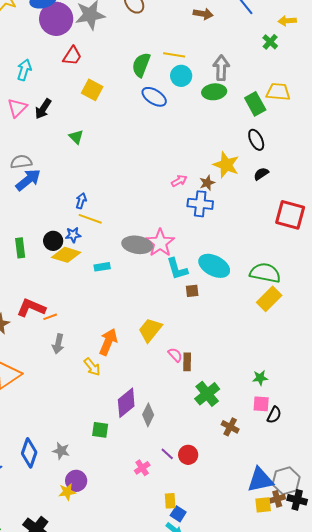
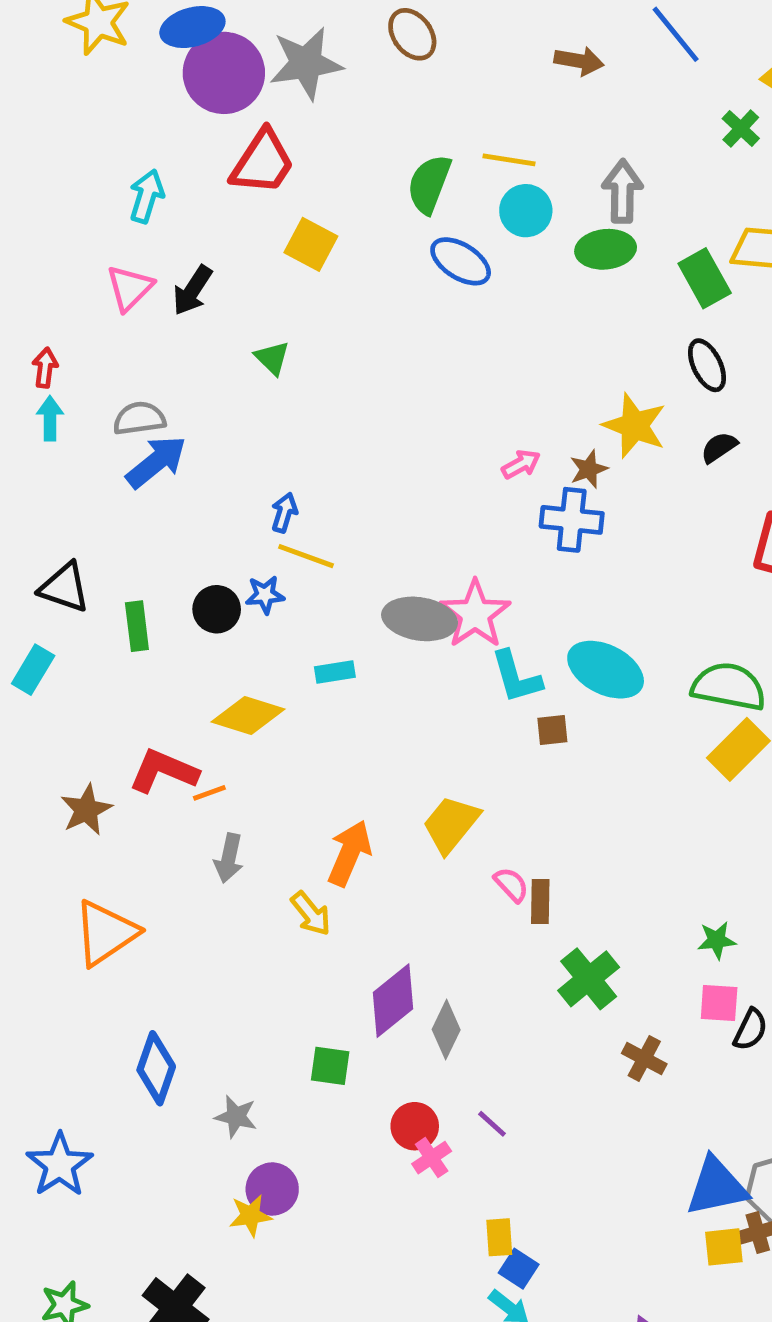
red trapezoid: (72, 56) -> (263, 162), size x1.4
yellow diamond: (66, 255) -> (248, 716), moved
blue diamond: (29, 453) -> (156, 1068), moved
red circle: (188, 455) -> (415, 1126), moved

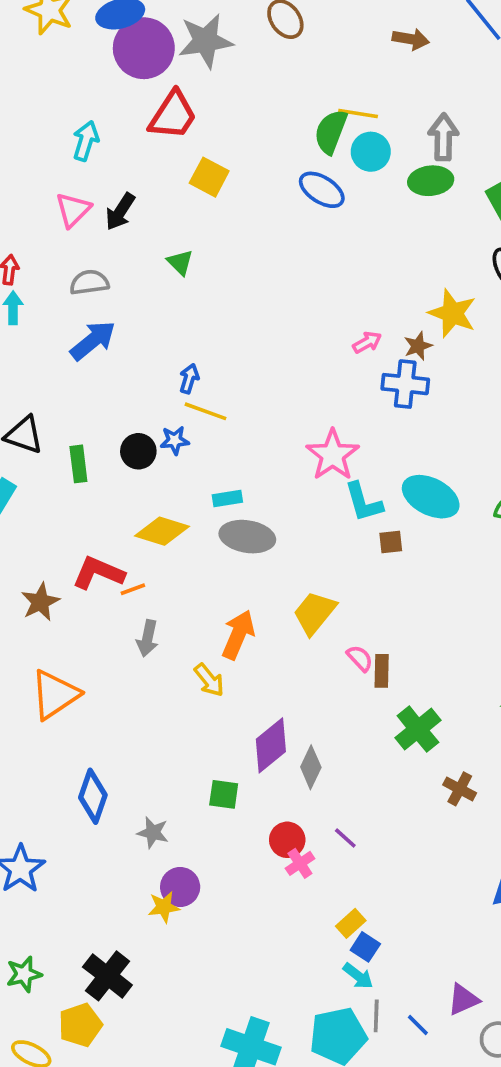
green semicircle: (429, 184) -> (331, 132), moved
gray semicircle: (139, 418) -> (89, 282), moved
gray ellipse: (420, 619) -> (247, 537), moved
yellow rectangle: (499, 1237) -> (351, 923), turned 52

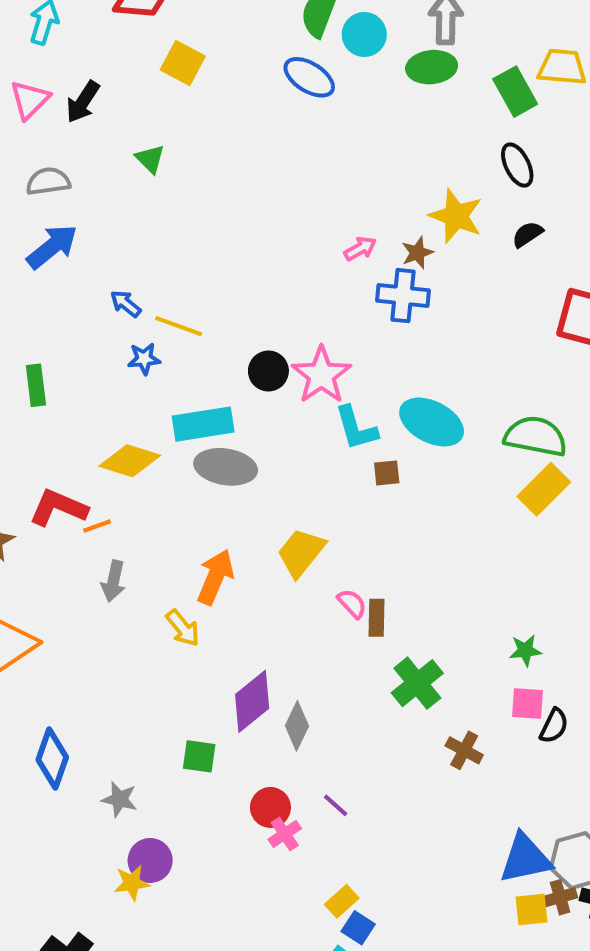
blue arrow: (189, 379) -> (126, 304), moved, turned -68
black circle: (138, 451) -> (268, 371), moved
cyan rectangle: (227, 498) -> (203, 424), size x1.8

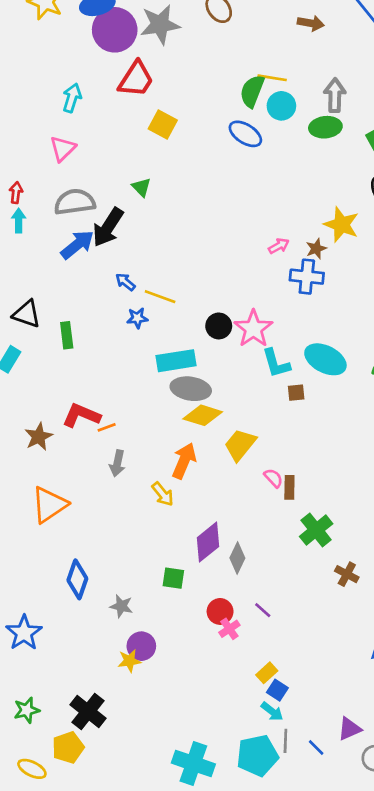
black arrow: (83, 102) -> (108, 227), moved, size x1.4
gray semicircle: (48, 181) -> (75, 202), size x1.4
yellow diamond: (130, 461) -> (203, 415), moved

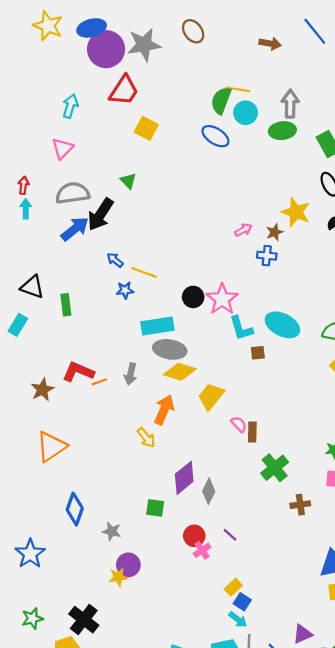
blue cross: (307, 277) -> (267, 256), size x0.7
gray arrow: (117, 463) -> (131, 374), moved
brown cross: (347, 574) -> (300, 505), turned -36

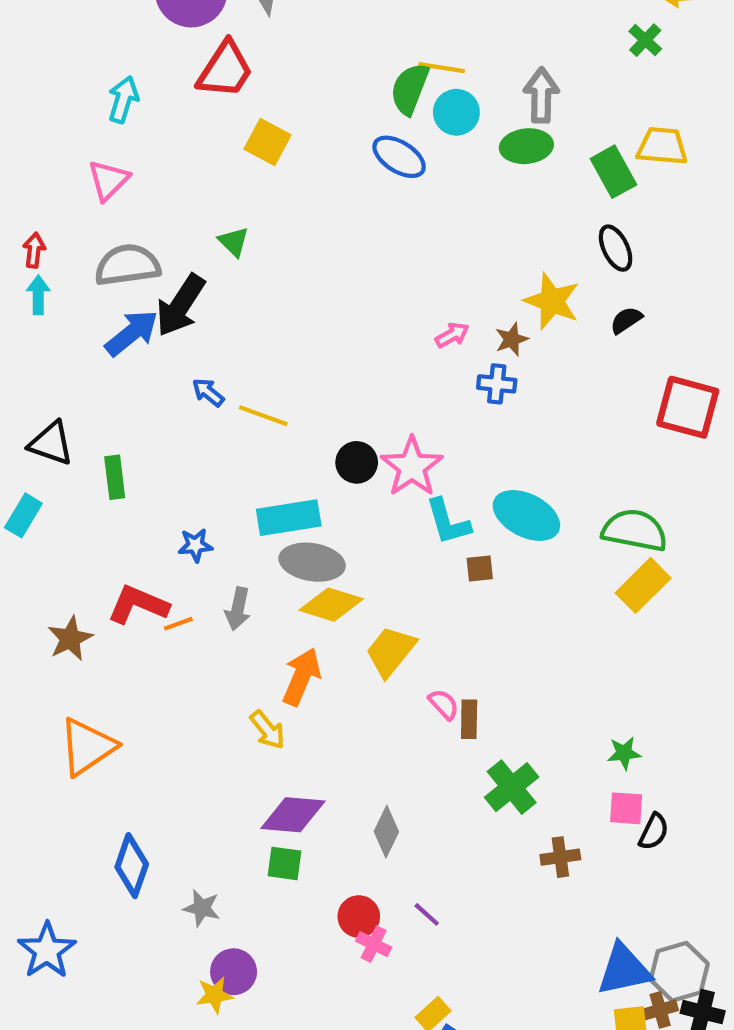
blue star: (125, 290) -> (195, 545), moved
purple diamond: (184, 478) -> (293, 815), moved, turned 44
pink cross: (202, 550) -> (374, 944), turned -30

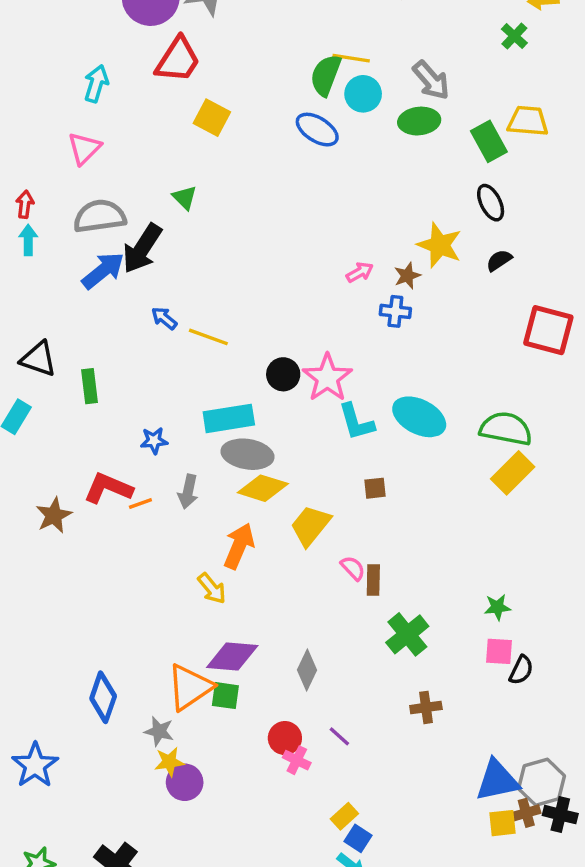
gray arrow: (541, 95) -> (431, 80), turned 138
brown square: (480, 568) -> (375, 488), moved
orange triangle: (87, 747) -> (190, 687), moved
brown cross: (560, 857) -> (426, 707), moved
yellow star: (214, 995) -> (169, 762), moved

